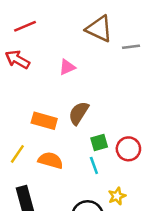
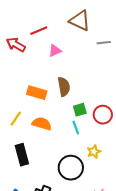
red line: (25, 26) -> (39, 31), moved
gray line: (131, 47) -> (104, 43), moved
brown semicircle: (79, 113) -> (64, 87), turned 138

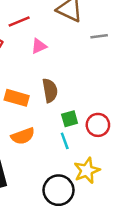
orange semicircle: (42, 124) -> (23, 136), turned 144
yellow star: (94, 152) -> (87, 170), size x1.5

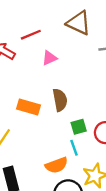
orange semicircle: (23, 136) -> (56, 165), moved

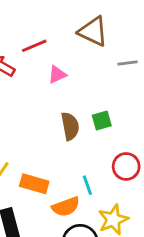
orange rectangle: (28, 107) -> (34, 184), moved
green square: (79, 127) -> (102, 120), moved

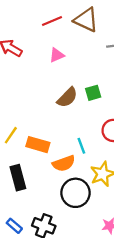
red line: (34, 46) -> (52, 21), moved
brown semicircle: (70, 126) -> (67, 97), turned 55

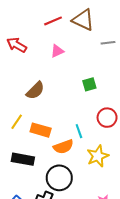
brown semicircle: (67, 97) -> (35, 91), moved
black rectangle: (18, 178) -> (23, 159), turned -65
black circle: (76, 193) -> (59, 178), moved

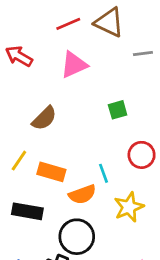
pink triangle: (57, 51) -> (74, 65), size x1.5

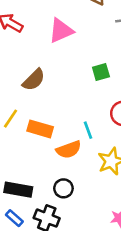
black rectangle: (27, 211) -> (18, 190), moved
black circle: (77, 237) -> (63, 188), size x0.6

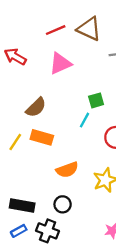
orange rectangle: (40, 129) -> (42, 137), moved
cyan line: (88, 130) -> (84, 120), moved, turned 49
blue rectangle: (14, 218) -> (19, 231), turned -70

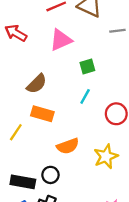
green square: (96, 100) -> (87, 66), moved
yellow line: (15, 142) -> (16, 132), moved
black circle: (63, 204) -> (50, 175), moved

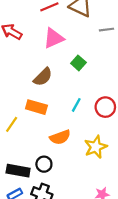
green square: (87, 66) -> (78, 63), turned -32
brown semicircle: (37, 84) -> (43, 77), moved
cyan line: (85, 96) -> (76, 105), moved

